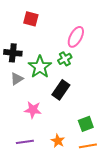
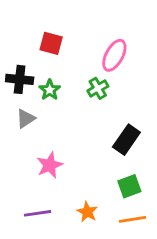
red square: (31, 19) -> (51, 43), moved
green star: (40, 67) -> (50, 90), moved, size x0.6
black rectangle: (61, 90) -> (126, 140), moved
pink star: (33, 110) -> (50, 165), turned -30

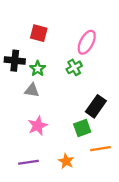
gray triangle: (26, 119) -> (32, 90), moved, turned 42
green square: (129, 186) -> (82, 128), moved
orange line: (132, 219) -> (100, 149), moved

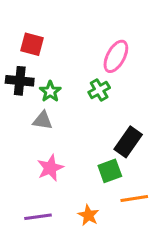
red square: (39, 33) -> (32, 44), moved

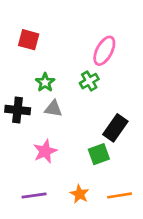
black cross: (20, 81) -> (18, 110), moved
gray triangle: (43, 121) -> (53, 109), moved
orange line: (134, 198) -> (120, 195), moved

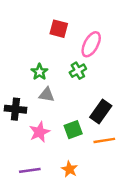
red square: (29, 40) -> (59, 29), moved
black cross: (18, 110) -> (15, 109), moved
green square: (99, 154) -> (73, 130), moved
orange line: (120, 195) -> (104, 140), moved

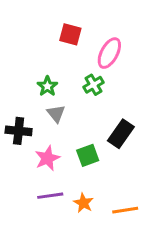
gray triangle: (47, 95) -> (56, 114), turned 42
orange line: (104, 140) -> (125, 210), moved
purple line: (30, 170) -> (50, 196), moved

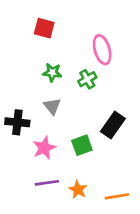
red square: (70, 34) -> (44, 28), moved
pink ellipse: (109, 53) -> (102, 50), turned -44
green star: (47, 86) -> (52, 73), moved, turned -30

